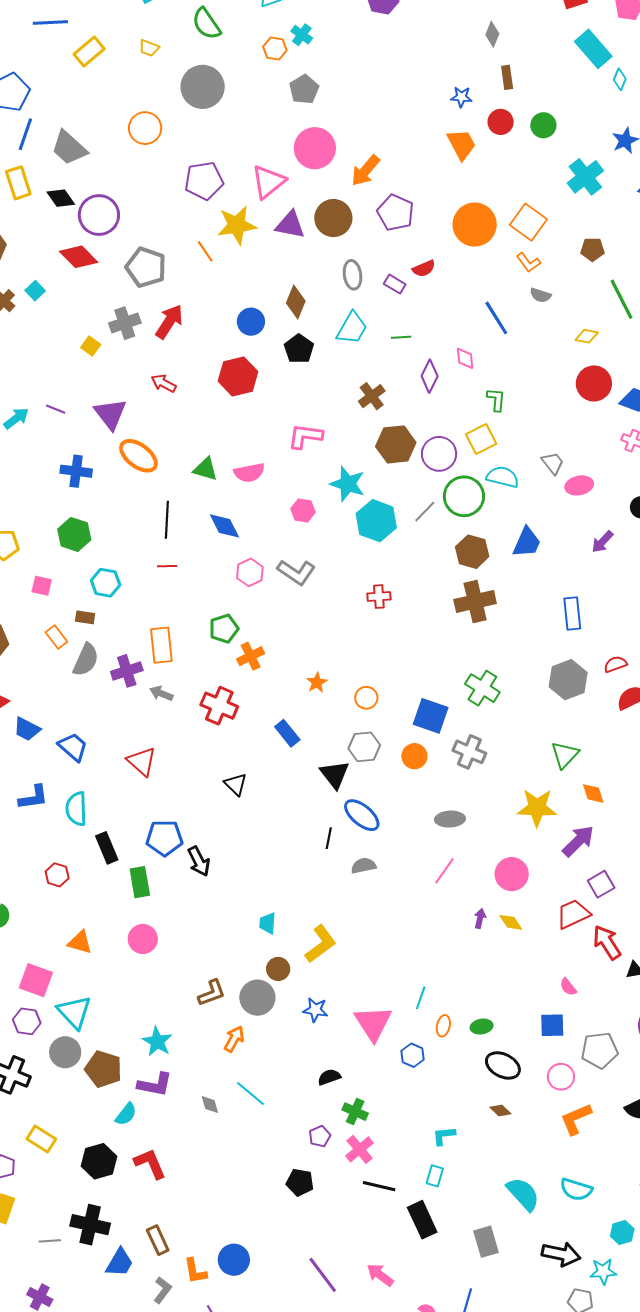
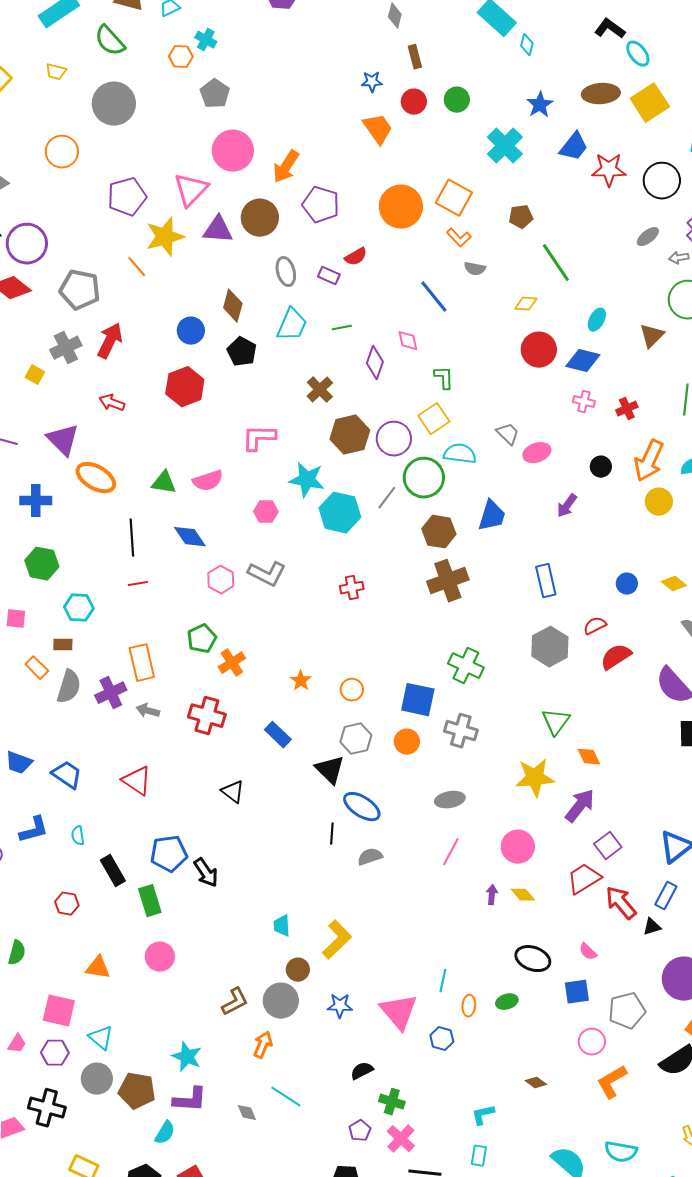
cyan semicircle: (76, 809) -> (78, 836), size x0.6
cyan triangle: (74, 1012) -> (101, 1038), size x0.7
black ellipse: (503, 1065) -> (533, 959), moved

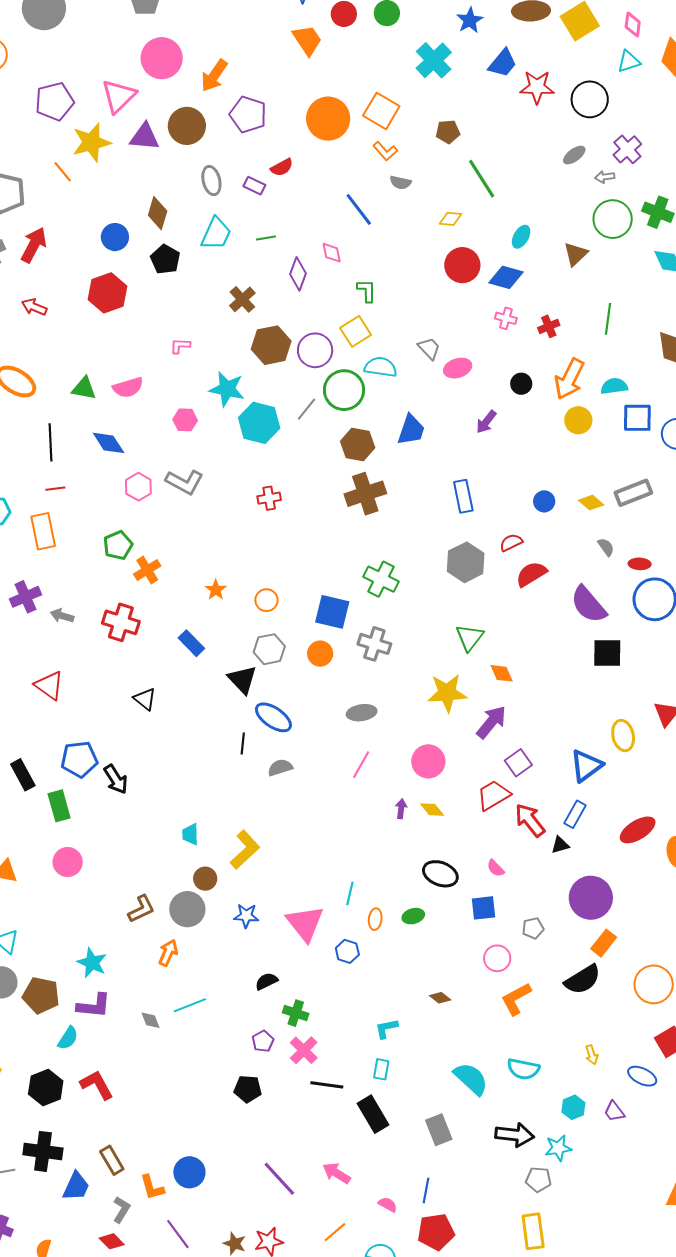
pink L-shape: (259, 438) -> (180, 346), size x0.6
orange rectangle: (142, 663) -> (43, 531), moved
gray pentagon: (627, 1011) -> (533, 928), size x0.6
cyan line: (286, 1097) -> (190, 1005), turned -56

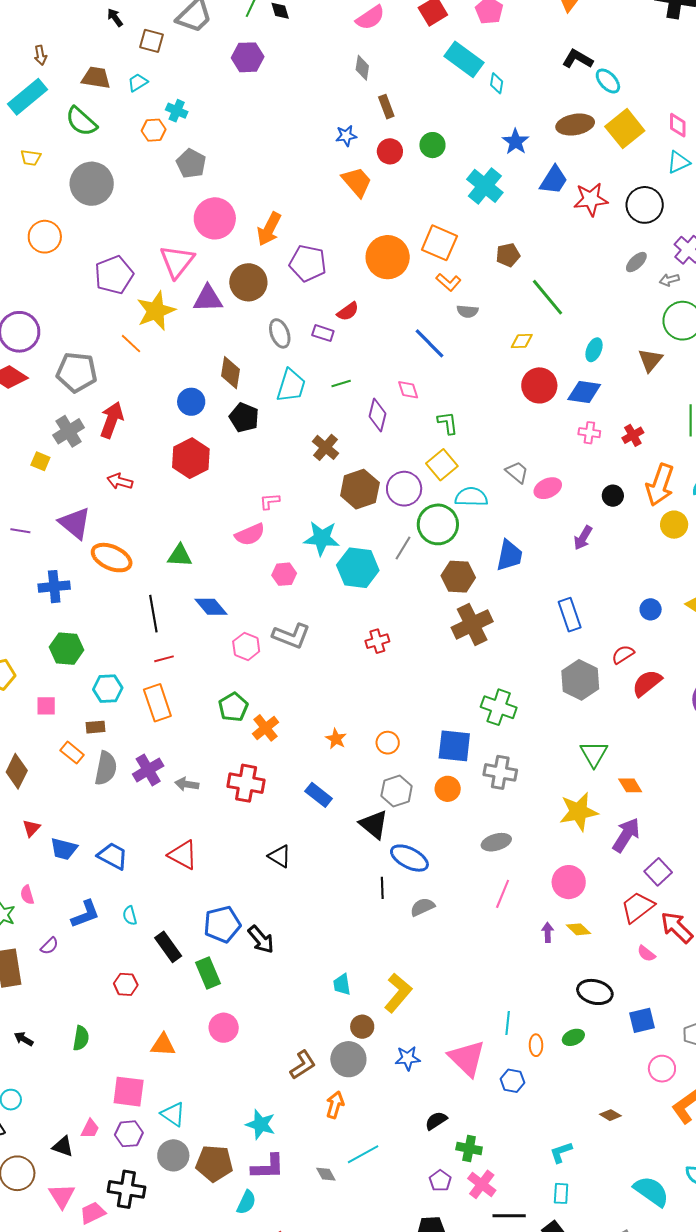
pink semicircle: (128, 387) -> (250, 534), moved
pink semicircle: (496, 868) -> (646, 954), moved

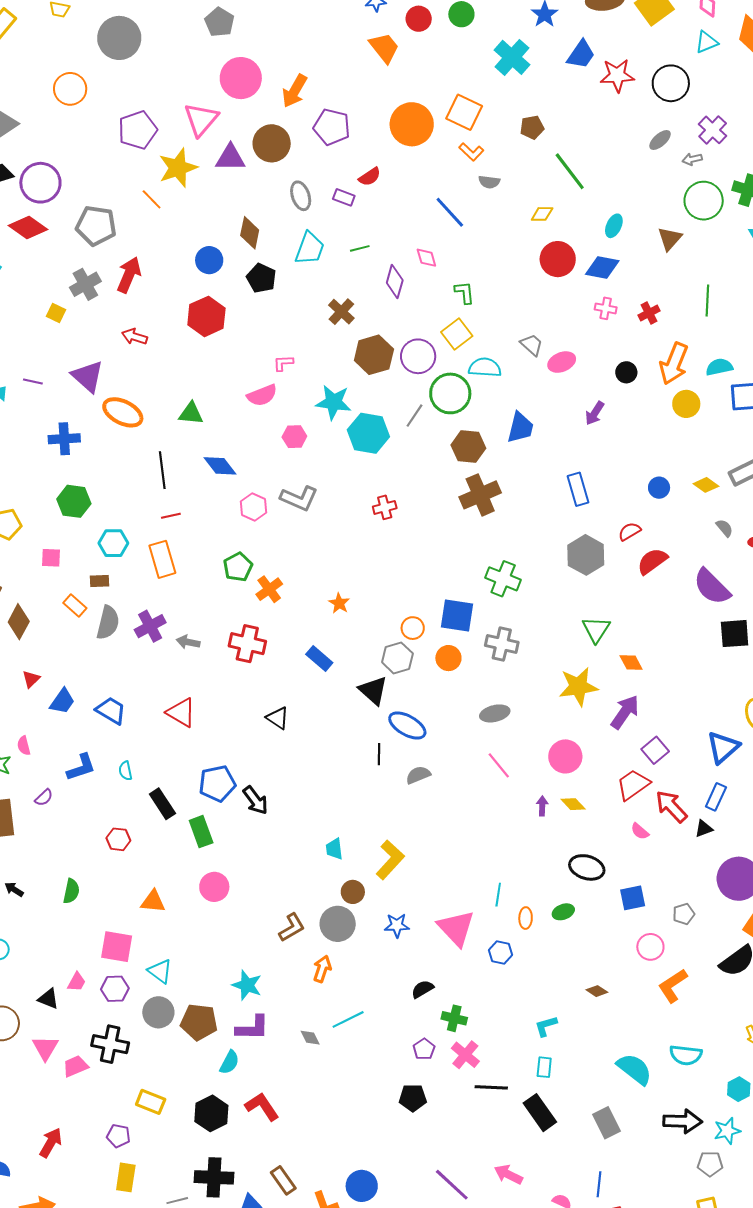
orange circle: (388, 743) -> (413, 628), moved
blue trapezoid: (64, 849) -> (62, 701), turned -72
pink line: (503, 894) -> (499, 765), turned -64

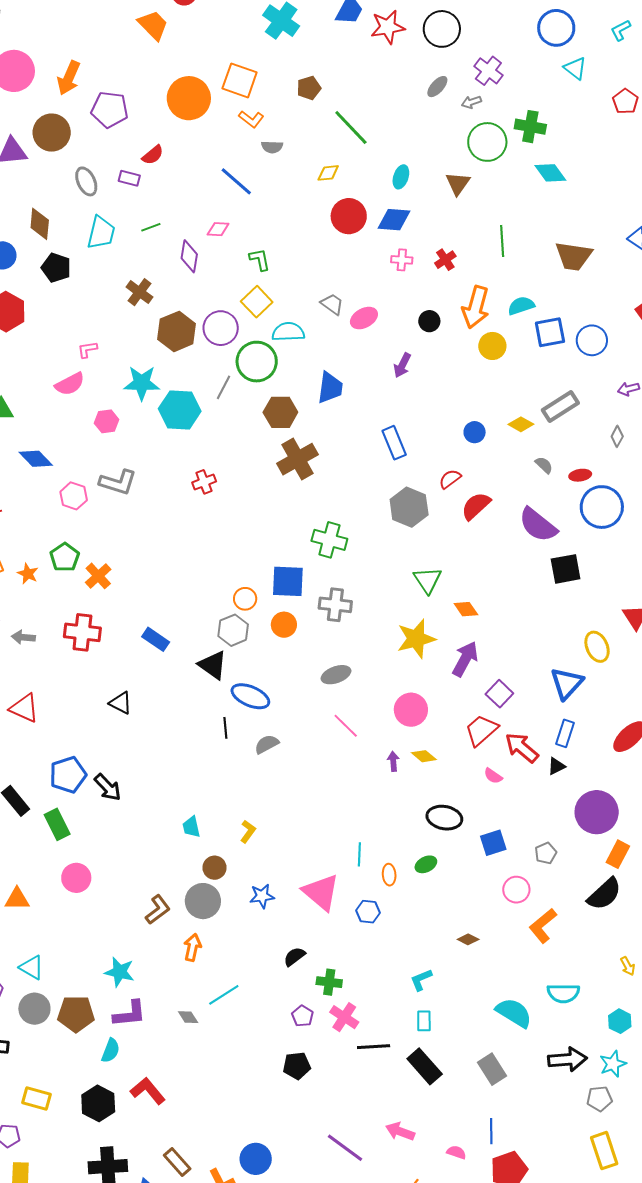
pink diamond: (426, 258) -> (218, 229), turned -65
orange star: (339, 603) -> (28, 574), moved
yellow L-shape: (390, 860) -> (248, 832), size x0.6

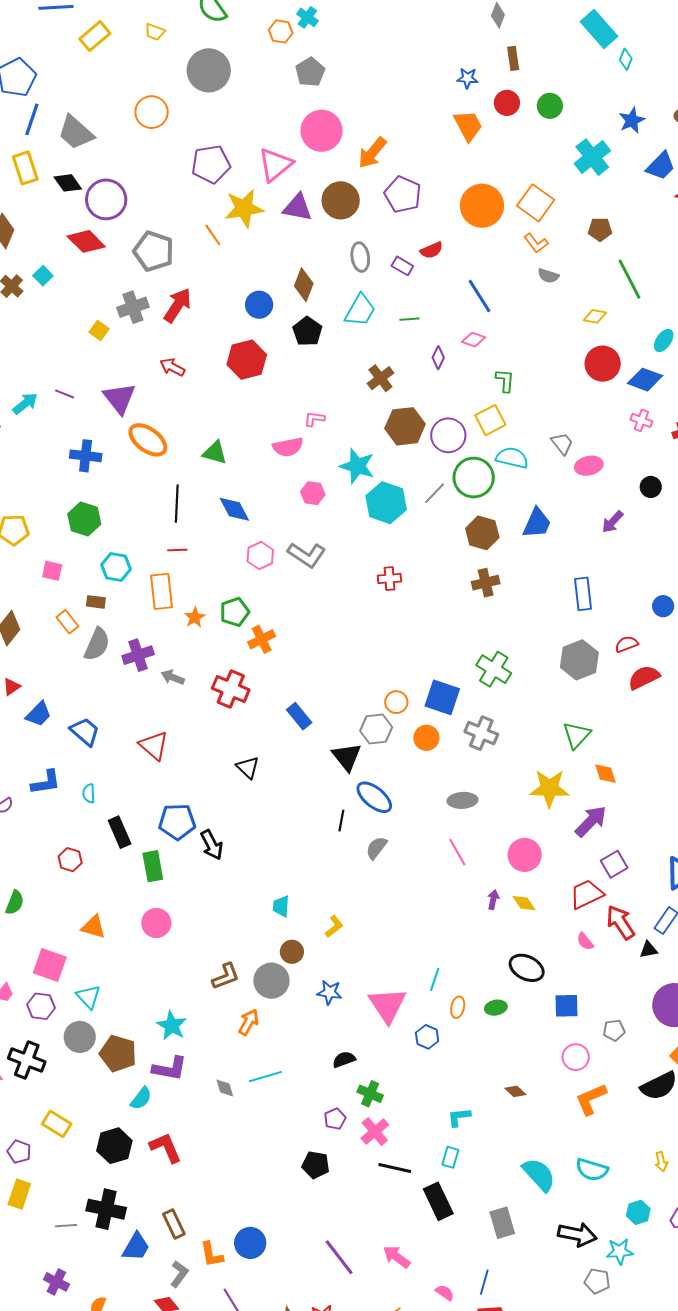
blue line: (236, 181) -> (480, 296), moved
purple diamond: (189, 256) -> (438, 358), size x0.7
brown cross: (298, 459) -> (486, 583), size x0.7
gray semicircle: (267, 744) -> (376, 848), turned -40

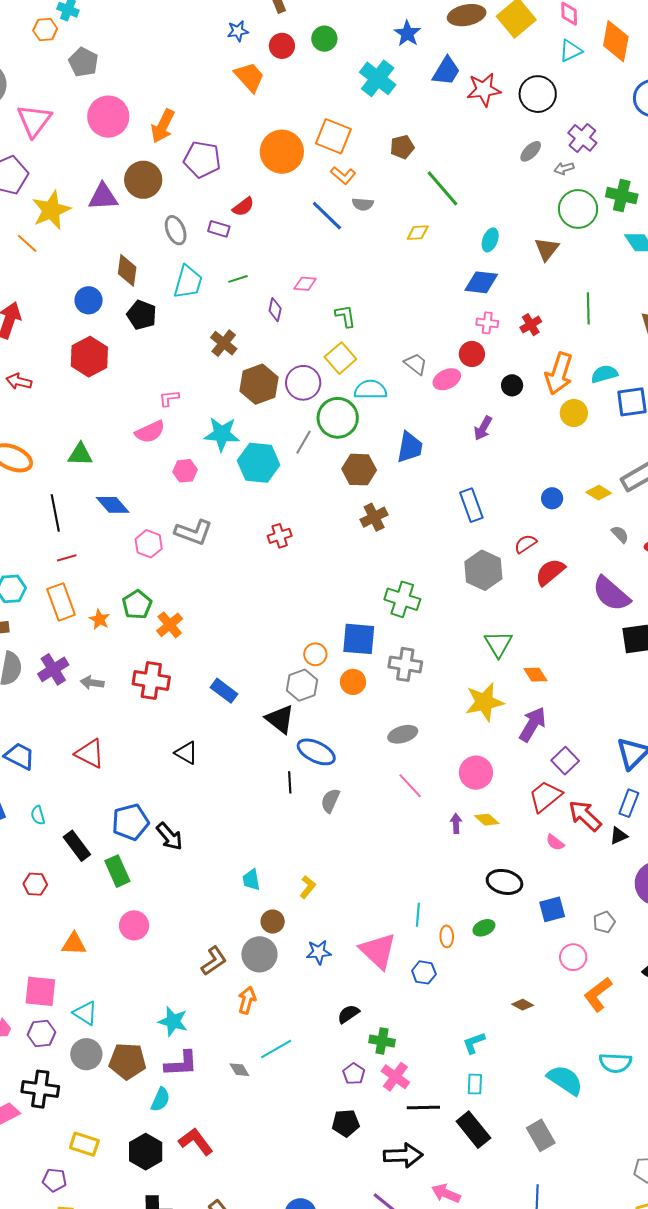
pink triangle: (275, 165) -> (34, 121), moved
blue line: (480, 296) -> (327, 216), moved
red circle: (603, 364) -> (472, 354), moved, size x0.7
black arrow: (577, 1234) -> (403, 1155), moved

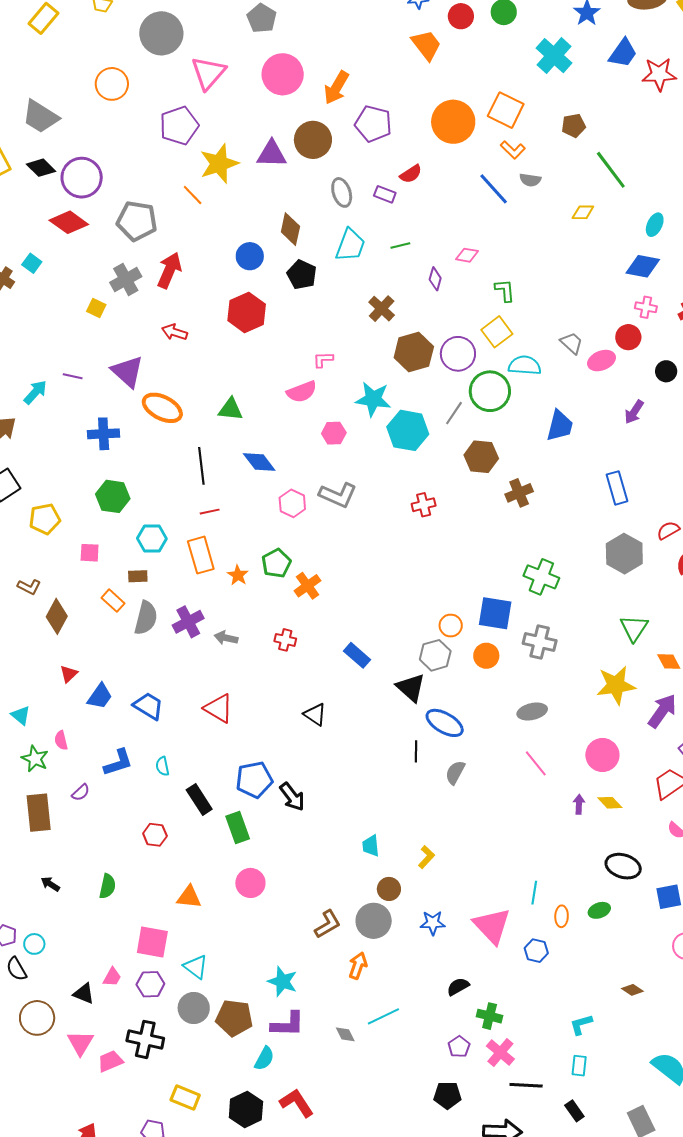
brown hexagon: (359, 470) -> (481, 457), moved
red cross: (151, 680) -> (285, 640), size x0.6
black rectangle: (473, 1130) -> (574, 1111), size x0.6

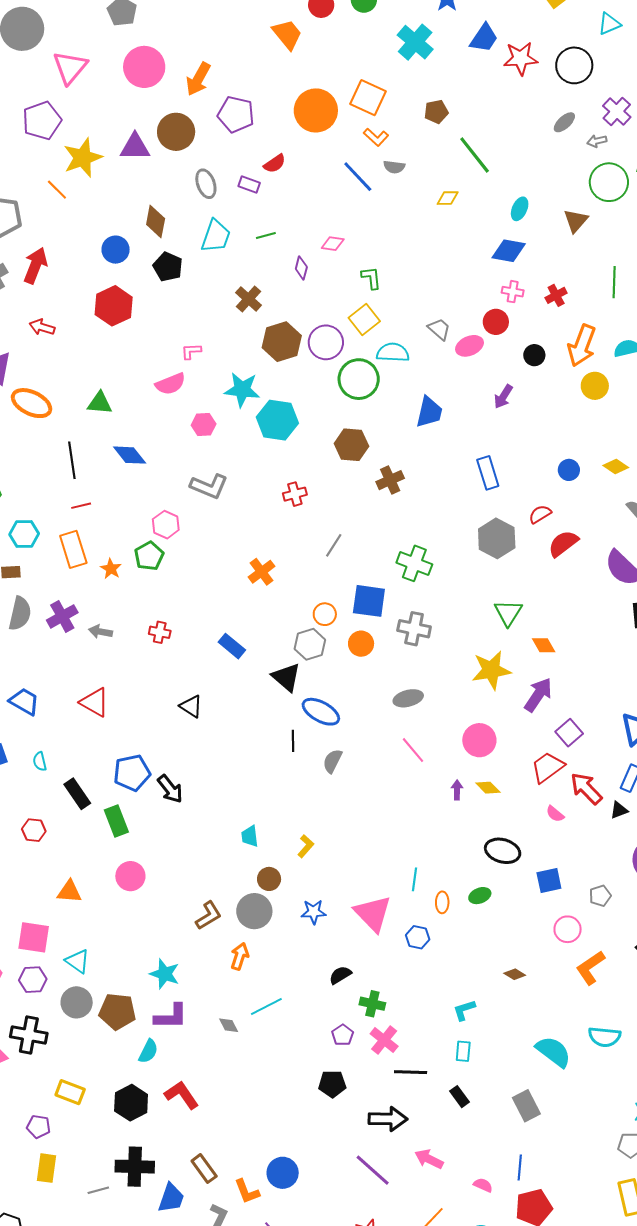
gray line: (454, 413) -> (334, 545), moved
pink hexagon: (292, 503) -> (166, 525), moved
orange cross: (308, 586) -> (261, 572), moved

